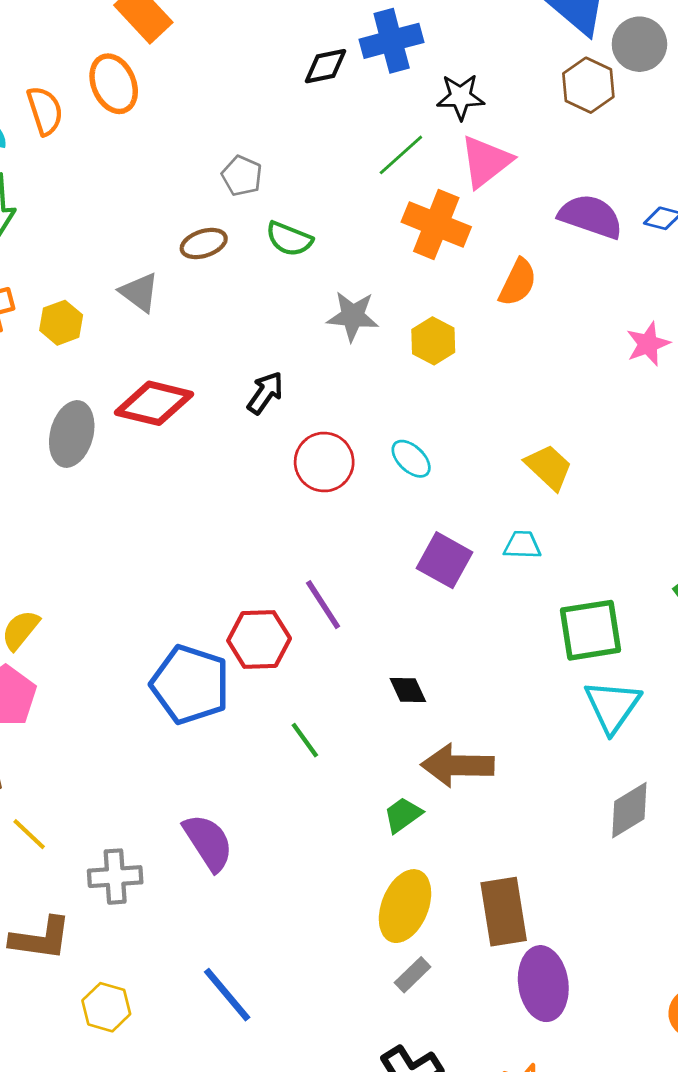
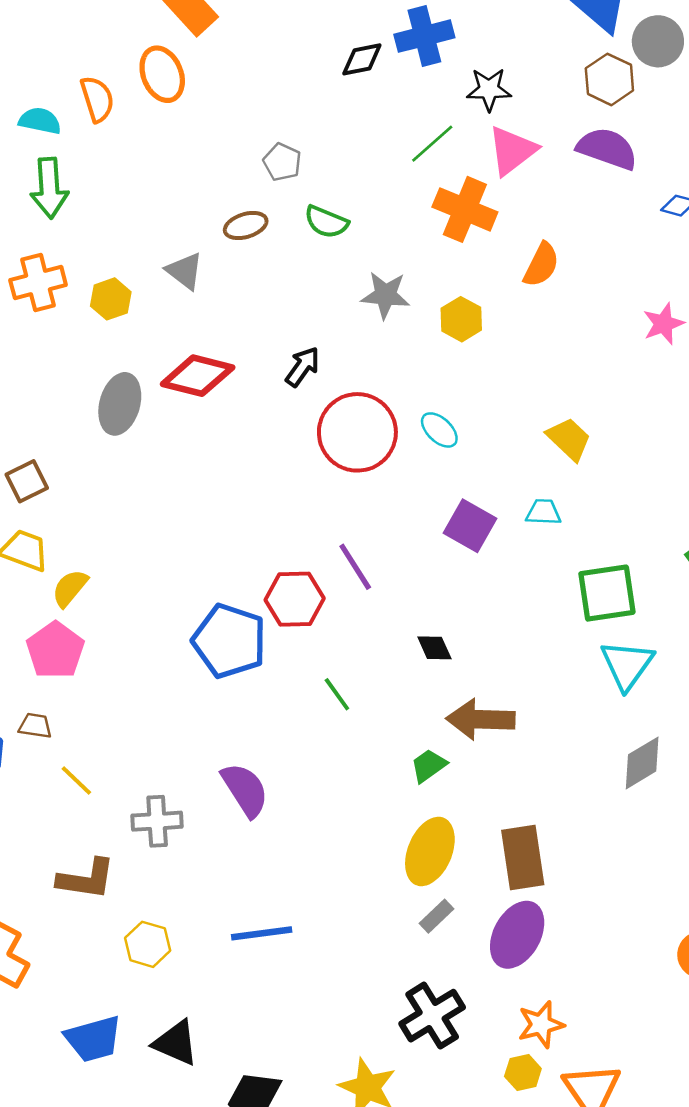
purple semicircle: (591, 216) -> (607, 149), moved
red circle: (324, 462) -> (357, 432), size x1.4
purple ellipse: (543, 984) -> (517, 935), moved, turned 36
blue line: (227, 995) -> (262, 933), turned -58

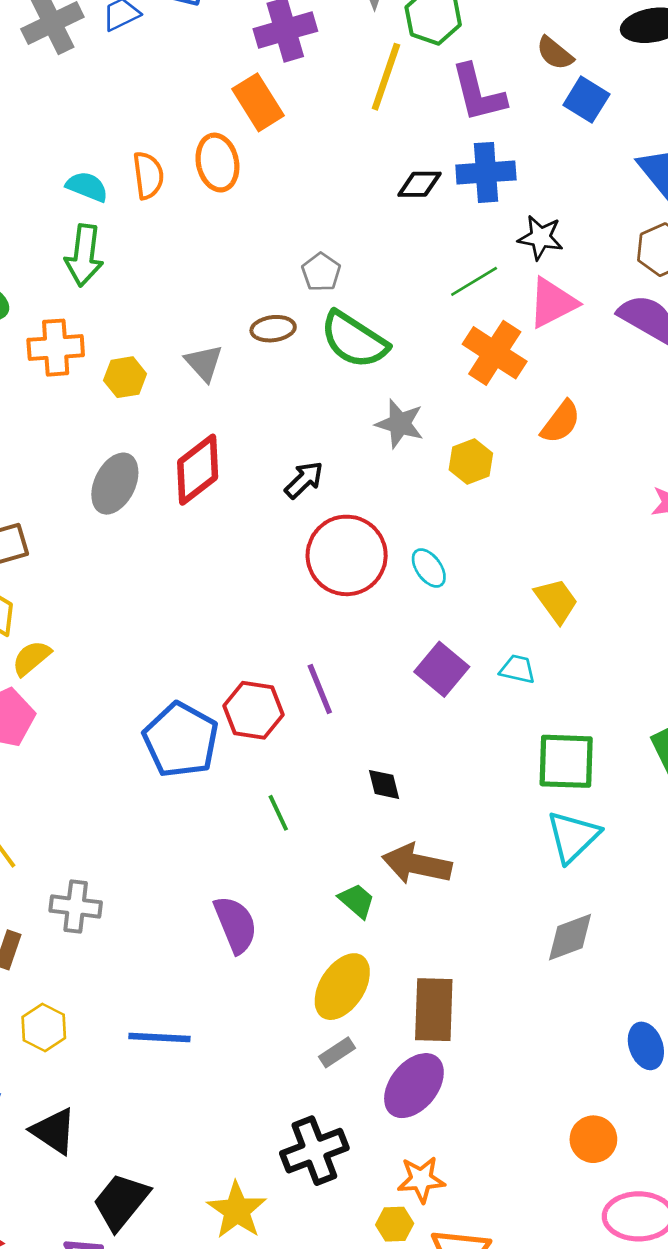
green semicircle: (326, 222) -> (354, 340), size x1.6
red diamond: (198, 376) -> (198, 470), turned -62
green trapezoid: (429, 766) -> (357, 901), turned 66
purple semicircle: (245, 790) -> (236, 925), moved

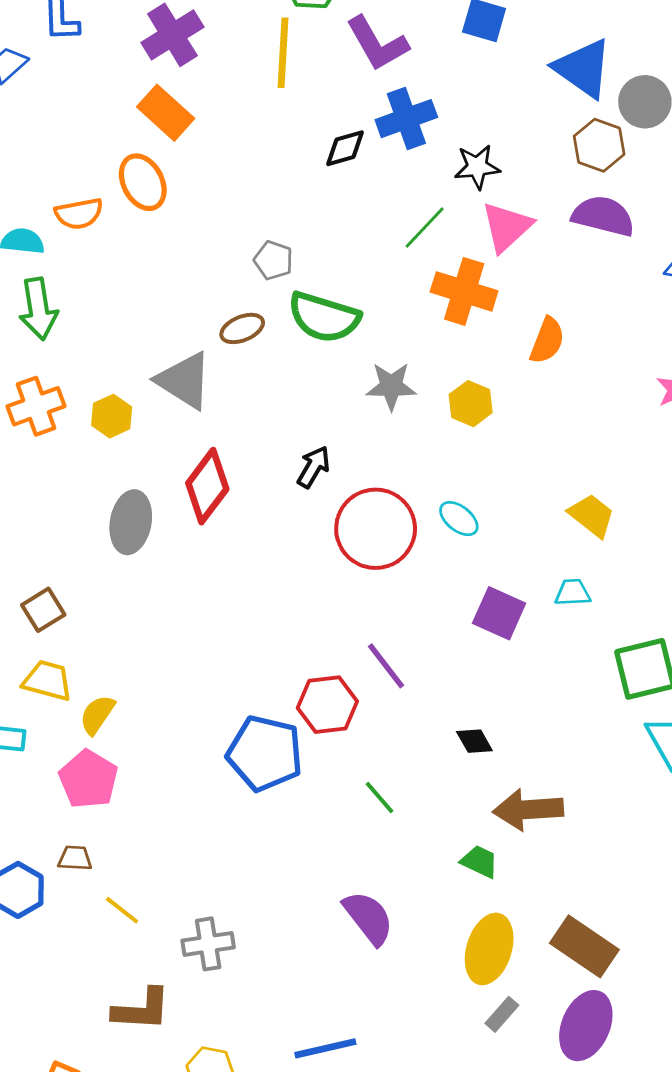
orange semicircle: (148, 175) -> (79, 214), turned 102
gray triangle: (204, 363) -> (184, 381), size x1.5
brown rectangle: (434, 1010) -> (584, 946), turned -42

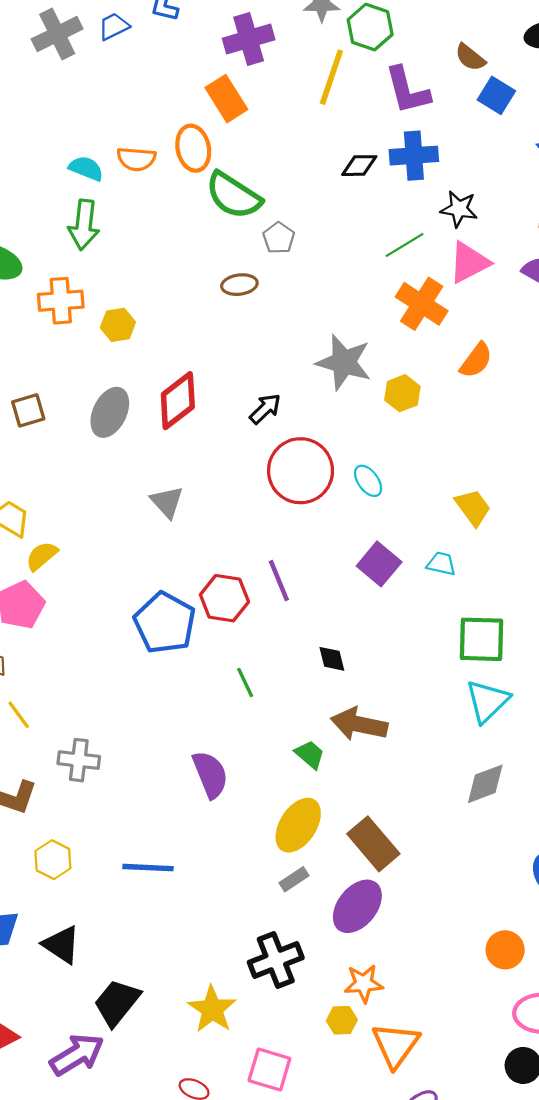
green semicircle: (324, 317) -> (234, 195), moved
gray triangle: (184, 381) -> (167, 502), moved, size x0.7
gray star: (391, 386) -> (344, 362), size x1.4
brown square: (43, 610) -> (28, 410), moved

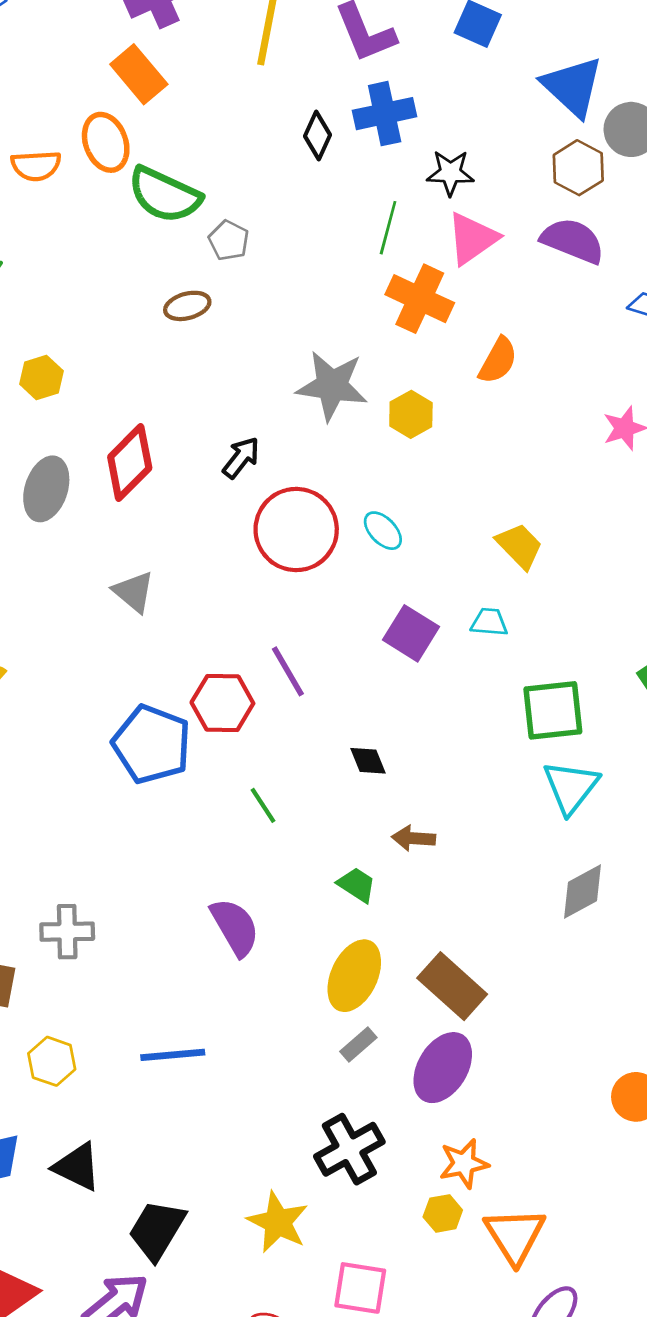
black diamond: (359, 166) -> (318, 135), turned -57
green line: (405, 245) -> (388, 228), turned -36
brown arrow: (359, 724) -> (414, 838), size x0.6

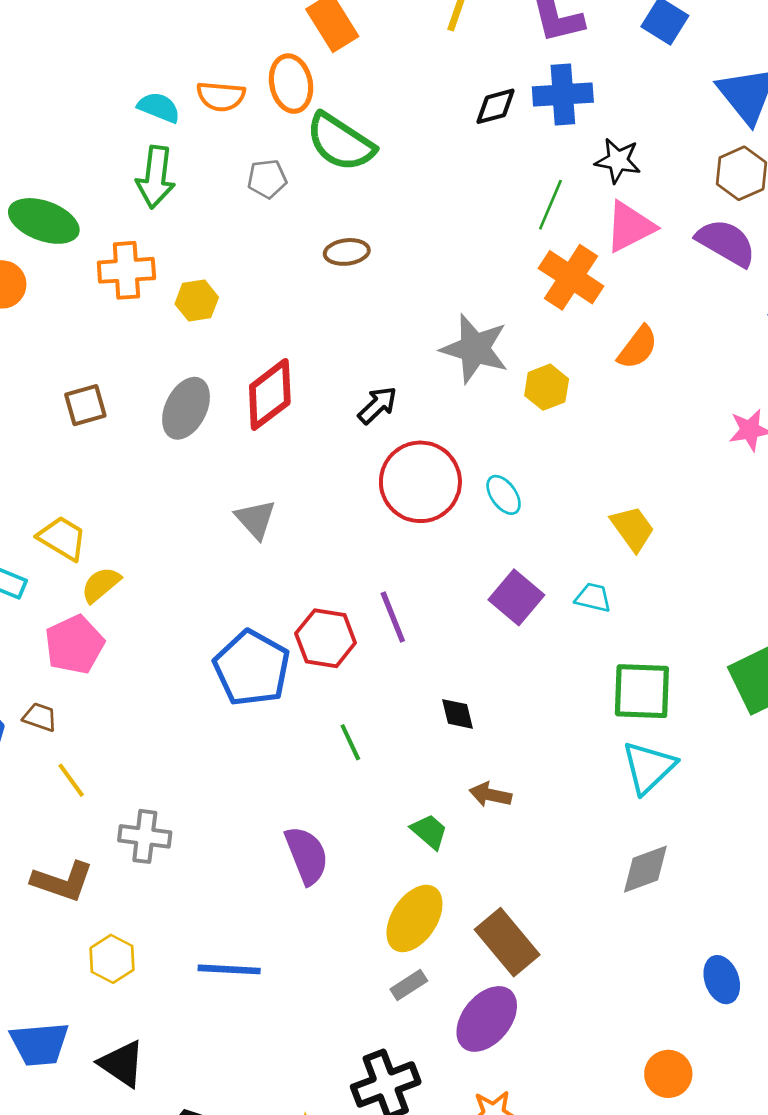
black diamond: (318, 135) -> (495, 106), turned 42
gray pentagon: (229, 240) -> (267, 179), moved, turned 30

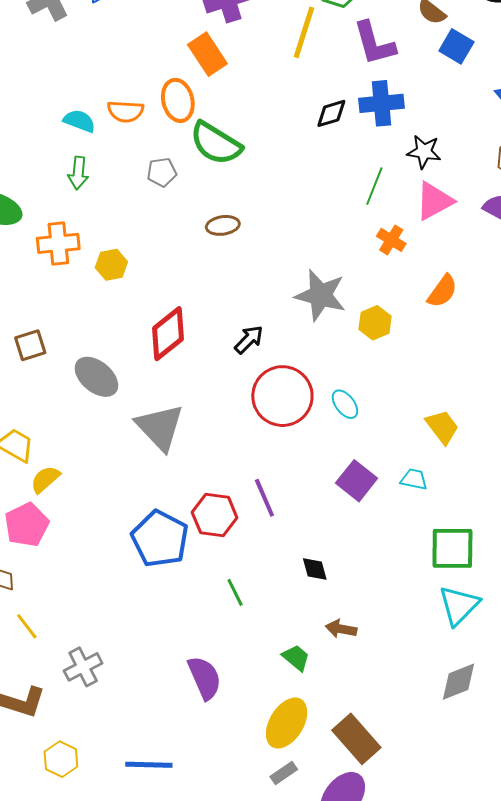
green arrow: (156, 177) -> (78, 173), size x0.7
orange cross: (571, 277) -> (391, 240), size x0.6
gray ellipse: (186, 408) -> (96, 377), moved, turned -75
gray triangle: (256, 519) -> (160, 427), size x1.6
gray cross: (145, 836) -> (83, 667), turned -33

